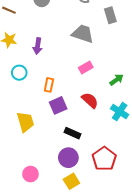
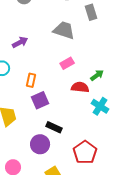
purple arrow: (38, 46) -> (20, 42), turned -126
red semicircle: (90, 100) -> (80, 87), moved, turned -36
purple circle: (68, 158) -> (40, 144), moved

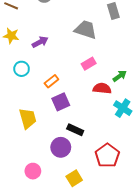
orange rectangle: (31, 80) -> (51, 81), turned 40

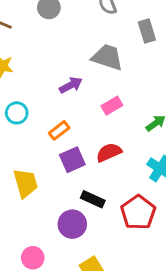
purple arrow: (40, 42) -> (71, 85), moved
red semicircle: (102, 88) -> (109, 152), moved, turned -30
red pentagon: (107, 156) -> (138, 212), moved

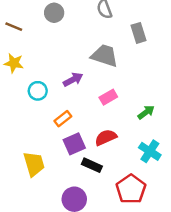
cyan circle: (17, 113) -> (38, 91), moved
black rectangle: (93, 199) -> (92, 165), moved

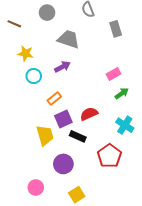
gray trapezoid: (104, 56) -> (69, 39), moved
yellow star: (14, 63) -> (26, 54), moved
pink rectangle: (108, 97) -> (114, 74), moved
yellow trapezoid: (34, 164) -> (45, 135), moved

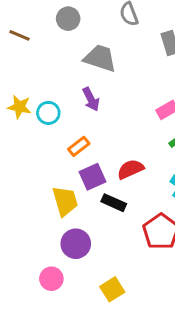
yellow star: (26, 54) -> (19, 107), moved
purple arrow: (62, 67) -> (91, 99), turned 91
purple circle: (63, 164) -> (76, 244), moved

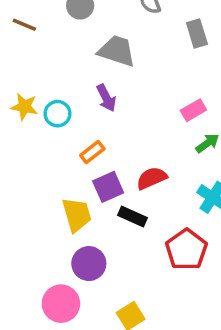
pink circle: (51, 279) -> (61, 304), size x1.4

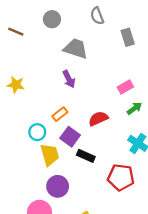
cyan circle: (57, 114) -> (37, 132), moved
red semicircle: (152, 178) -> (98, 119), moved
purple square: (108, 187) -> (70, 137), turned -30
red pentagon: (186, 250) -> (121, 177), turned -30

